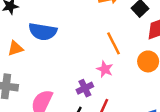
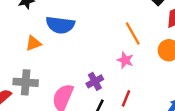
purple cross: (85, 88) -> (95, 81), moved

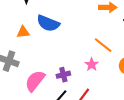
orange line: (133, 34) -> (103, 45), turned -36

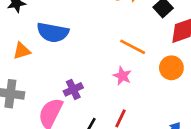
purple cross: (63, 75) -> (73, 89), moved

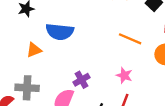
pink star: (122, 76) -> (124, 75), moved

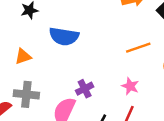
orange line: (130, 39) -> (138, 48), turned -45
orange triangle: (34, 50) -> (23, 56), moved

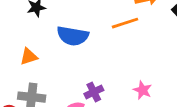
orange line: (138, 48) -> (125, 23), moved

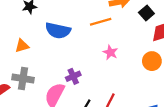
pink star: (143, 90) -> (110, 52), moved

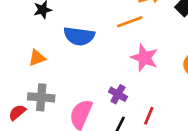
pink star: (110, 52) -> (144, 58), size x1.5
purple cross: (73, 76) -> (118, 94), moved, turned -32

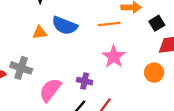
orange triangle: (37, 58) -> (40, 33), moved
purple cross: (118, 94) -> (85, 81), turned -32

